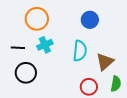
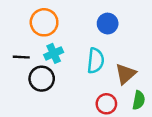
black circle: (26, 73) -> (42, 79), moved

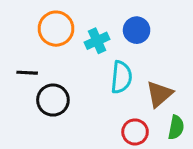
cyan cross: (54, 53) -> (97, 41), moved

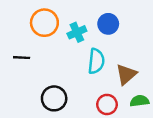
black circle: (53, 100) -> (54, 98), moved
green semicircle: (176, 127) -> (139, 101), turned -108

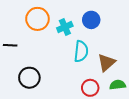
black line: (22, 58) -> (10, 45), moved
black circle: (54, 98) -> (29, 78), moved

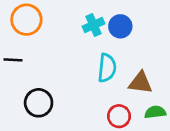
orange circle: (37, 19) -> (26, 20), moved
cyan cross: (65, 27) -> (94, 25), moved
brown triangle: (106, 62) -> (140, 83), turned 48

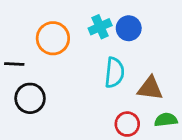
orange circle: (26, 20) -> (53, 38), moved
black circle: (39, 103) -> (30, 98), moved

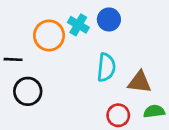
cyan cross: (100, 27) -> (78, 25), moved, turned -36
blue circle: (129, 28) -> (109, 19), moved

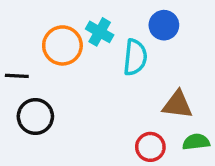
blue circle: (109, 19) -> (164, 25), moved
cyan semicircle: (106, 67) -> (135, 57), moved

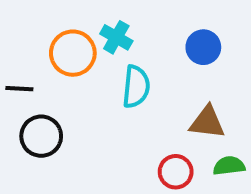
blue circle: (164, 25) -> (203, 47), moved
cyan semicircle: (135, 57) -> (136, 87), moved

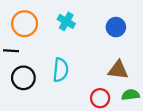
orange circle: (73, 53) -> (25, 24), moved
cyan semicircle: (136, 87) -> (61, 70), moved

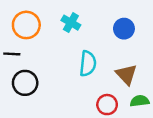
cyan semicircle: (61, 70) -> (88, 64), moved
brown triangle: (118, 70) -> (126, 74), turned 40

